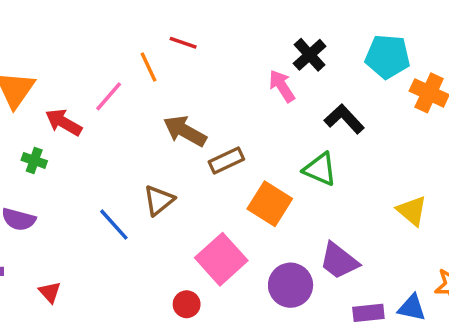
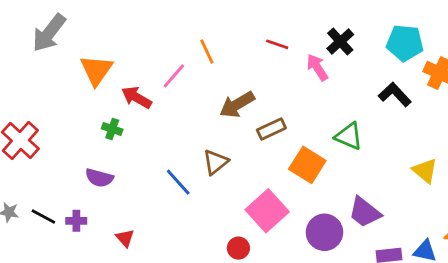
red line: (183, 43) -> (277, 44), moved
black L-shape: (344, 119) -> (395, 95), moved
brown arrow: (185, 131) -> (237, 105), turned -60

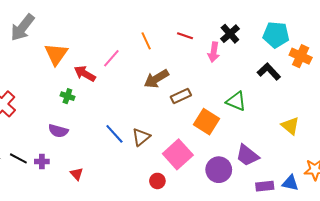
orange line: (207, 52) -> (146, 41), moved
pink arrow: (317, 67) -> (214, 52), turned -138
brown triangle: (215, 162) -> (141, 137), moved

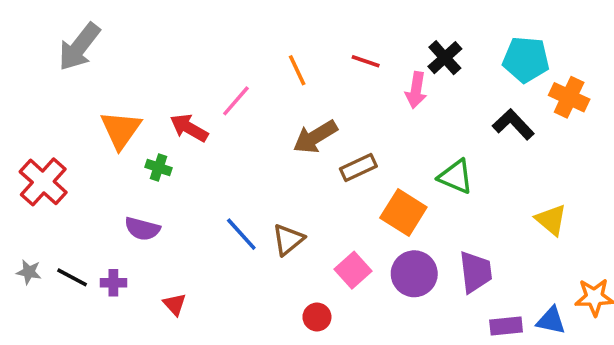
orange triangle: (56, 54) -> (121, 130), moved
pink square: (178, 154) -> (353, 270), size x0.7
purple trapezoid: (247, 155) -> (475, 272), turned -135
purple circle: (219, 170) -> (414, 274), moved

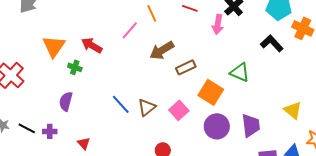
pink line: (236, 101) -> (130, 30), moved
yellow triangle: (551, 220) -> (293, 110), moved
purple semicircle: (142, 229) -> (66, 101), turned 90
pink square: (353, 270) -> (179, 110), moved

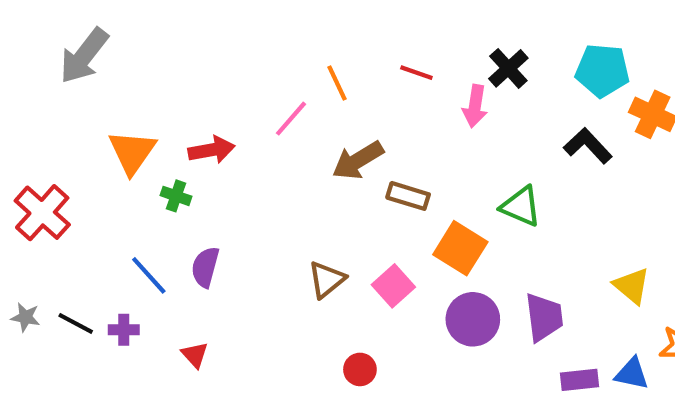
red arrow: (92, 45) -> (212, 150), turned 140
brown rectangle: (186, 67) -> (408, 196), turned 42
purple semicircle: (66, 101) -> (205, 267), moved
blue line: (121, 104) -> (149, 275), moved

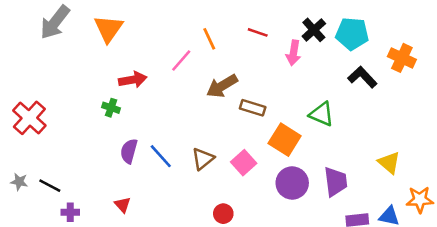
cyan pentagon: (602, 71) -> (352, 34), moved
orange triangle: (132, 152) -> (108, 29), moved
blue line: (149, 275) -> (161, 156), moved
purple cross: (124, 330) -> (70, 212), moved

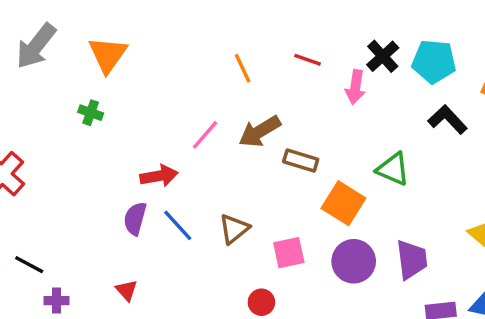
pink line: (181, 61) -> (205, 135), moved
red arrow: (133, 80) -> (159, 176), moved
green cross: (111, 108) -> (91, 113), moved
pink square: (244, 163) -> (289, 253), moved, turned 30

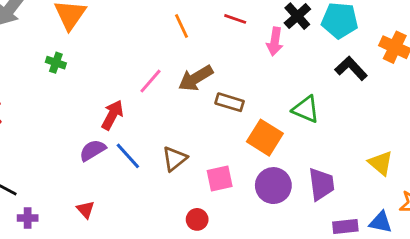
red arrow: (159, 176) -> (112, 115), turned -52
purple semicircle: (135, 219) -> (93, 150), turned 44

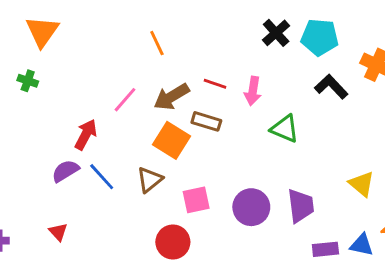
red line: (235, 19) -> (215, 84), moved
pink arrow: (275, 42) -> (253, 91), moved
orange square: (265, 138) -> (171, 140), moved
red circle: (197, 219) -> (173, 242), size x1.5

